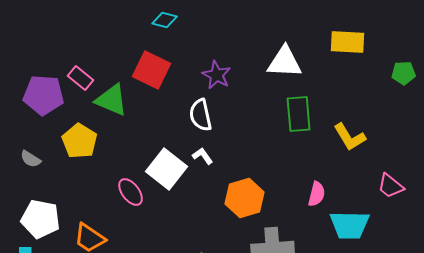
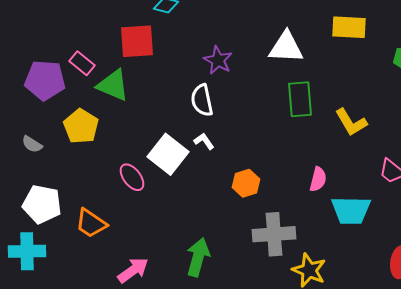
red square: (152, 70) -> (137, 41), moved, turned -30
orange hexagon: (245, 198) -> (246, 183), size x0.7

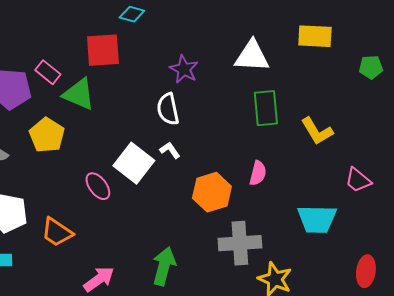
pink semicircle: (318, 179) -> (258, 173), moved
orange hexagon: (246, 183) -> (212, 192), size x1.4

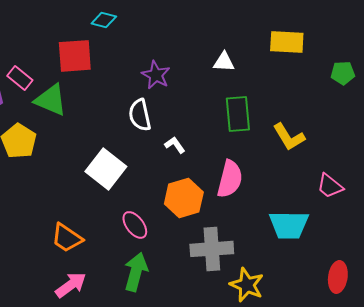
white triangle: (252, 56) -> (224, 62), size x0.6
white L-shape: (170, 150) -> (175, 145), moved
pink semicircle: (258, 173) -> (230, 179), size x1.5
pink ellipse: (98, 186) -> (135, 225), moved
orange trapezoid: (57, 232) -> (67, 238), moved

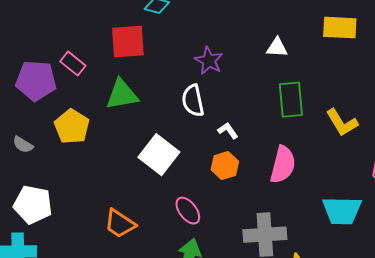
green triangle: (51, 100) -> (122, 95), moved, turned -33
orange hexagon: (184, 198) -> (225, 166), moved, size x0.7

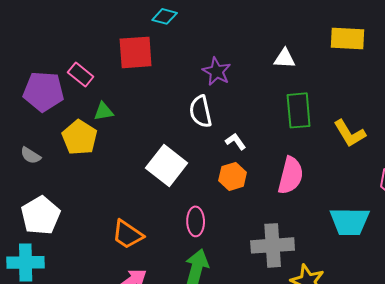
green triangle: (122, 95) -> (104, 111), moved, size x0.6
white pentagon: (33, 205) -> (41, 215), turned 30
pink ellipse: (188, 211) -> (196, 221), turned 36

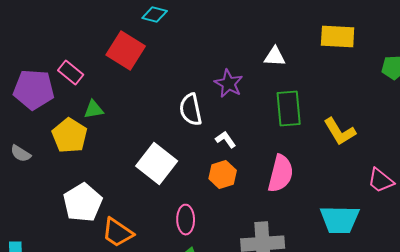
red square: (136, 52) -> (126, 51), turned 36
purple star: (217, 71) -> (229, 84), moved
white pentagon: (41, 215) -> (83, 203), moved

